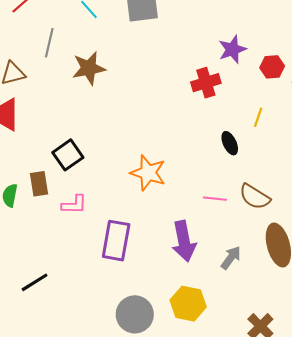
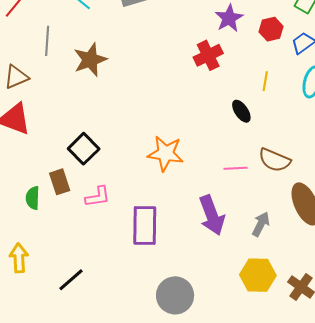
yellow hexagon: (188, 304) -> (258, 275), moved

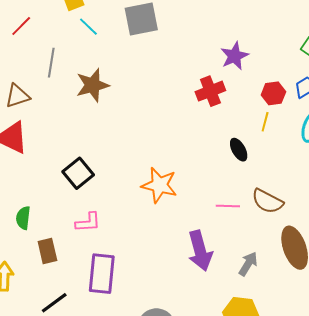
red hexagon: (271, 29) -> (273, 93), moved
brown rectangle: (60, 182) -> (47, 251), moved
purple rectangle: (145, 226) -> (102, 274), moved

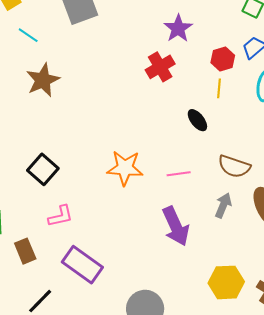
cyan line: (88, 27) -> (28, 35), moved
pink line: (228, 206) -> (179, 174), moved
gray arrow: (248, 264) -> (223, 205), moved
purple rectangle: (102, 274) -> (82, 265), turned -51

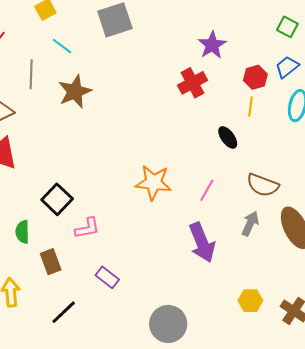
black square: (43, 169) -> (57, 199), moved
pink line: (179, 174) -> (207, 190), turned -55
purple rectangle: (82, 265) -> (107, 277), size x0.6
yellow hexagon: (226, 282) -> (250, 301), size x0.7

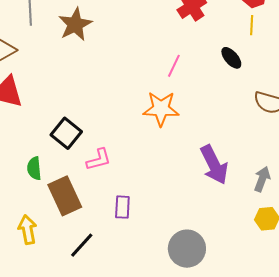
pink line: (207, 190) -> (174, 66), moved
gray arrow: (250, 224) -> (262, 179), moved
brown rectangle: (51, 262) -> (65, 196), size x1.5
purple rectangle: (107, 277) -> (122, 207), turned 60

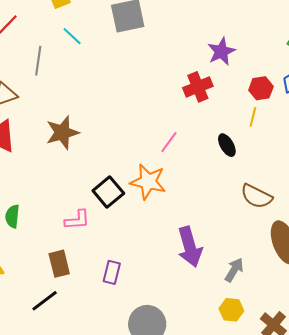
brown star: (75, 24) -> (62, 133), moved
black square: (66, 133) -> (108, 192), moved
brown rectangle: (65, 196) -> (59, 264), moved, size x0.7
purple rectangle: (122, 207) -> (112, 272), moved

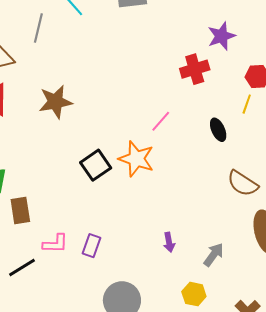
pink L-shape: (77, 220) -> (55, 244), moved
purple arrow: (190, 247) -> (169, 242), moved, size x0.5
brown rectangle: (59, 264) -> (20, 211), moved
yellow hexagon: (231, 310) -> (194, 294), moved

